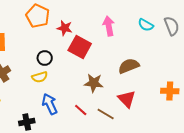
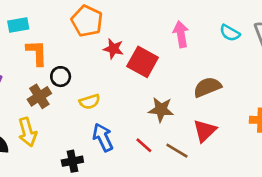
red star: (65, 28) -> (113, 49), moved
black circle: (45, 58) -> (61, 77), moved
red triangle: (127, 99) -> (205, 131), turned 30

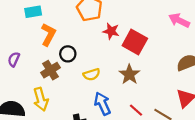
pink arrow: (181, 34) -> (179, 20), moved, turned -54
orange L-shape: (37, 53) -> (48, 34), turned 30
brown star: (161, 110) -> (129, 74), moved, turned 30

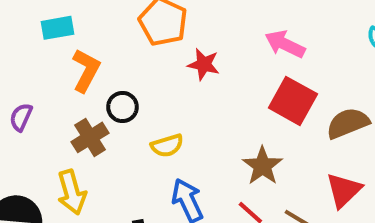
pink arrow: (179, 20) -> (285, 44), moved
red square: (135, 42) -> (293, 101), moved
brown star: (129, 74) -> (263, 166), moved

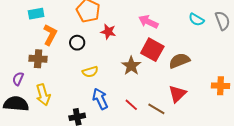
black circle: (122, 107) -> (77, 43), moved
purple semicircle: (21, 117) -> (18, 79), moved
brown cross: (90, 137) -> (38, 59), moved, turned 36
brown star: (263, 166) -> (131, 66), moved

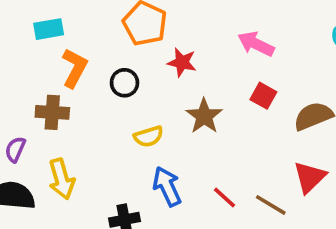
red square: (152, 50) -> (263, 96), size x0.6
brown star: (131, 66) -> (204, 116), moved

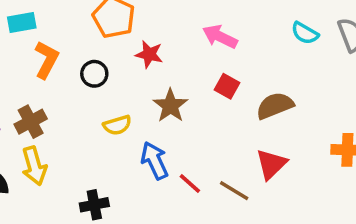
brown cross: (52, 112) -> (31, 122), moved, turned -32
blue arrow: (167, 186) -> (154, 161), moved

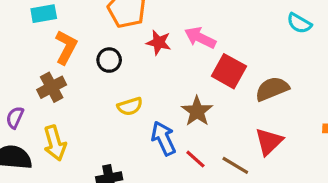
pink arrow: (220, 37) -> (200, 38), moved
red square: (227, 86) -> (229, 71), size x1.5
brown star: (170, 106) -> (197, 111), moved
brown cross: (31, 122) -> (52, 87), moved

